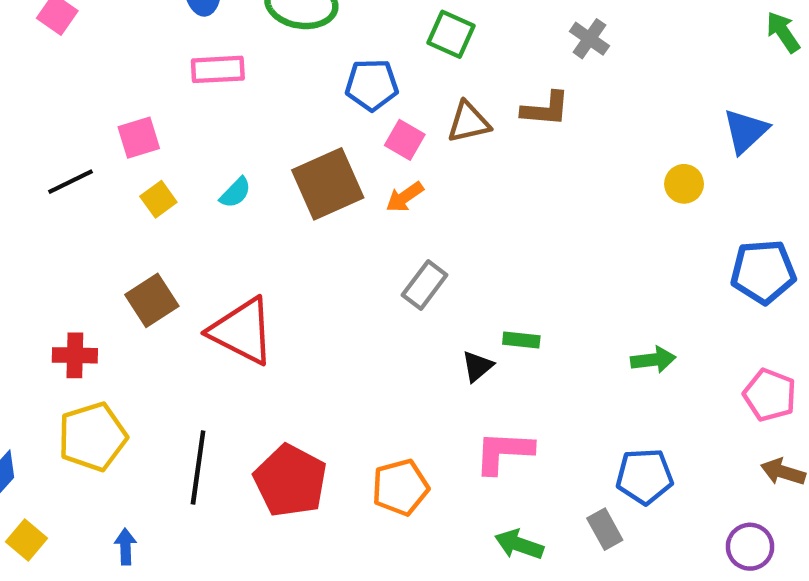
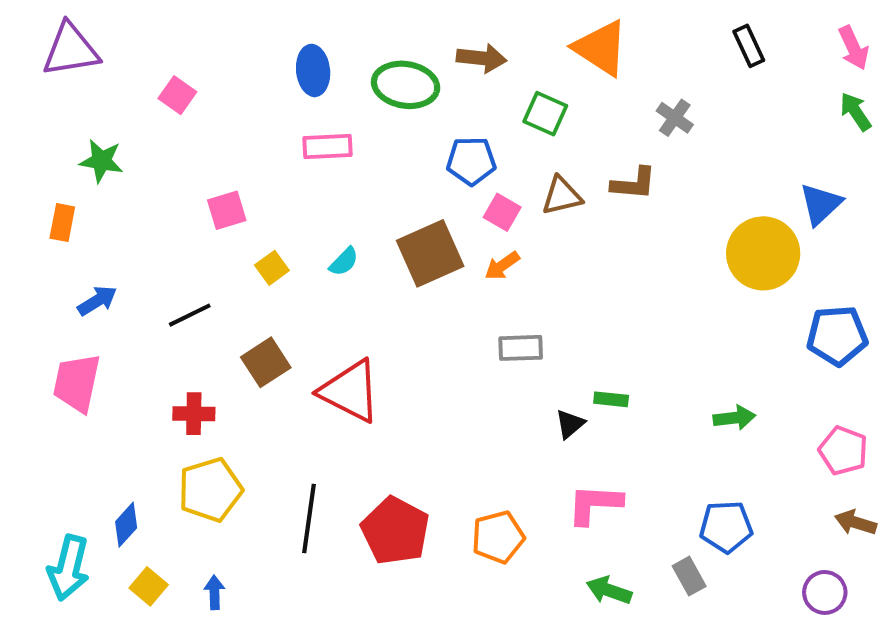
pink square: (139, 138) -> (227, 210), moved
black line: (70, 182) -> (190, 315), moved
yellow circle: (684, 184) -> (763, 253), size x2.0
gray rectangle: (425, 285) -> (521, 348), turned 51
blue arrow: (125, 547) -> (214, 592), moved

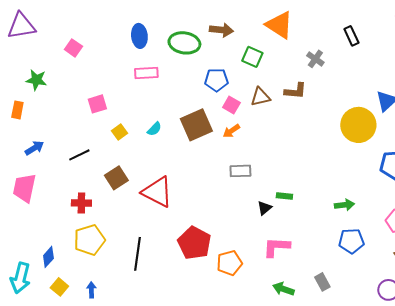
black rectangle: (749, 46) -> (351, 36), moved
blue pentagon: (726, 527) -> (351, 241), moved
red pentagon: (395, 531) -> (194, 243), moved

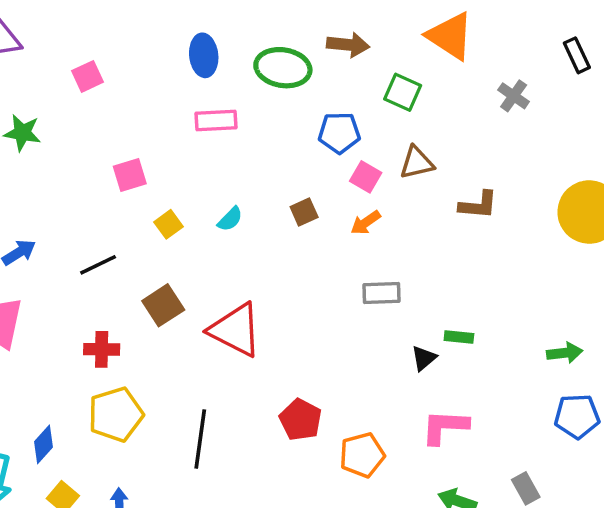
pink square: (73, 48) -> (88, 76), turned 30
brown L-shape: (295, 91) -> (478, 205), moved
brown square: (196, 125) -> (304, 212), size x0.5
red pentagon: (194, 243) -> (301, 420), size x0.7

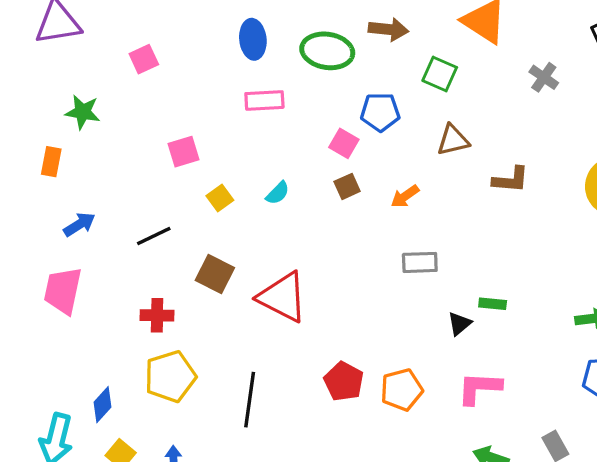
pink square: (366, 177) -> (344, 143), moved
brown square: (163, 305) -> (215, 274), turned -30
orange pentagon: (362, 455) -> (402, 390), moved

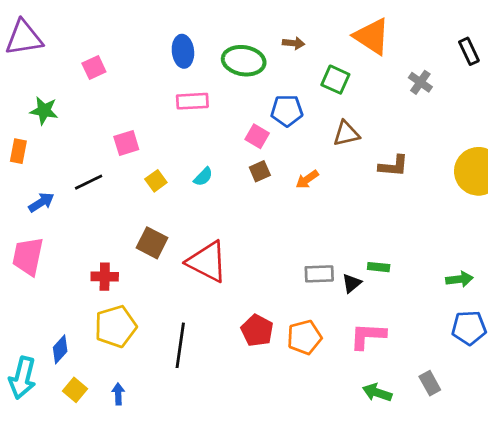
brown arrow: (388, 29) -> (294, 43), size x0.7
black line: (154, 236) -> (89, 182), moved
gray rectangle: (420, 262) -> (319, 274), moved

